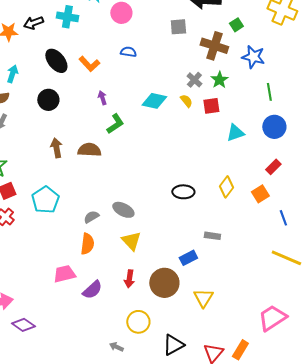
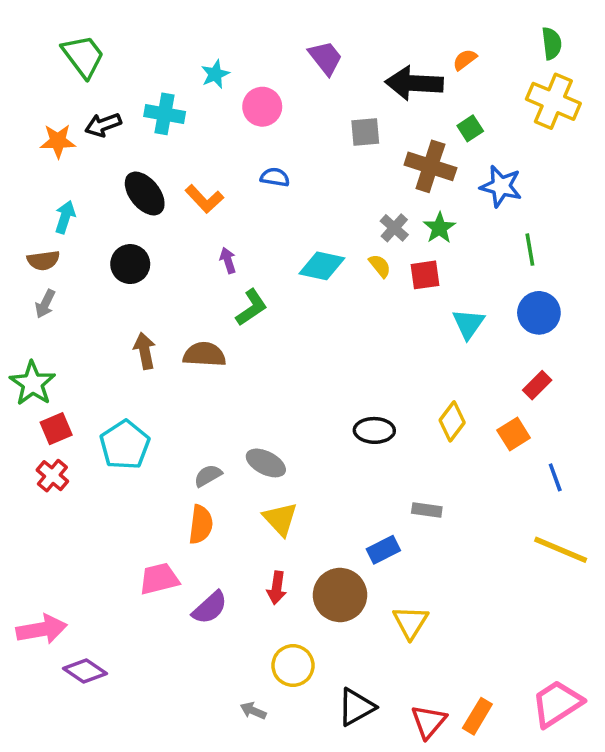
cyan triangle: (235, 133) -> (468, 324), turned -36
pink trapezoid: (272, 318) -> (557, 704), moved

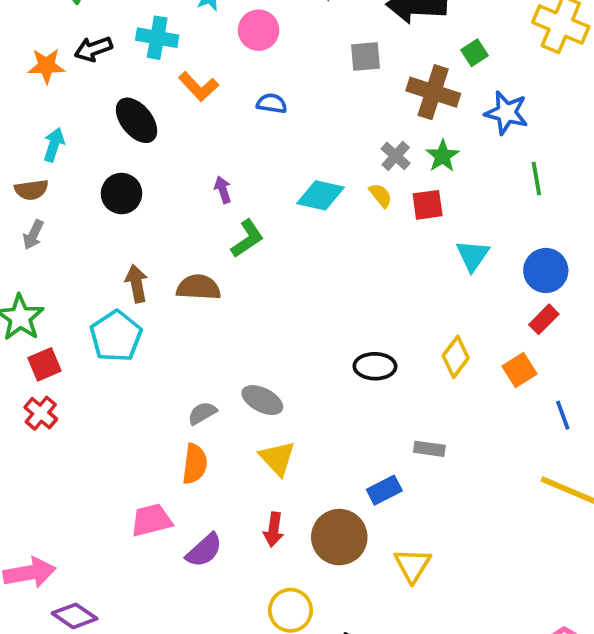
orange L-shape: (204, 199) -> (198, 86), moved
blue circle: (539, 313) -> (546, 270), moved
cyan pentagon: (125, 445) -> (116, 336), moved

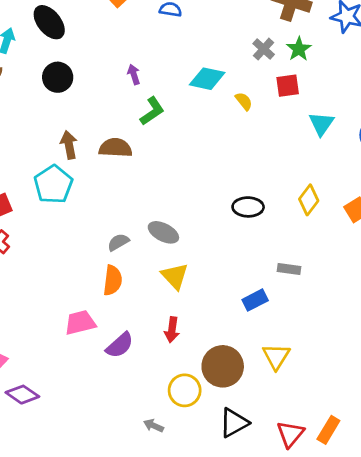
black ellipse: (137, 120) -> (49, 22), moved
yellow semicircle: (381, 195) -> (244, 101), moved
brown circle: (339, 537) -> (223, 366), moved

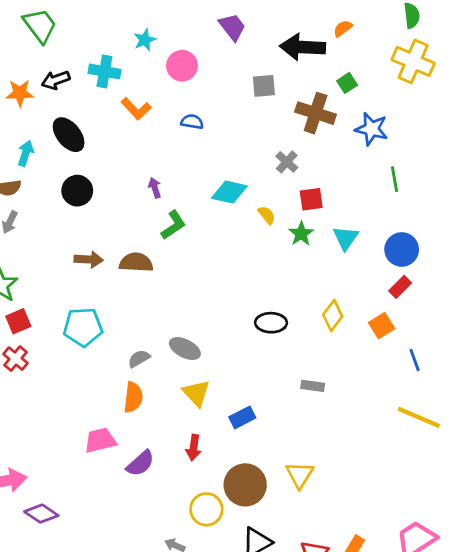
green star: (299, 49) -> (301, 234), moved
brown arrow: (69, 145) -> (89, 260), turned 104
cyan pentagon: (53, 184) -> (83, 327), moved, turned 30
blue rectangle: (255, 300) -> (242, 417), moved

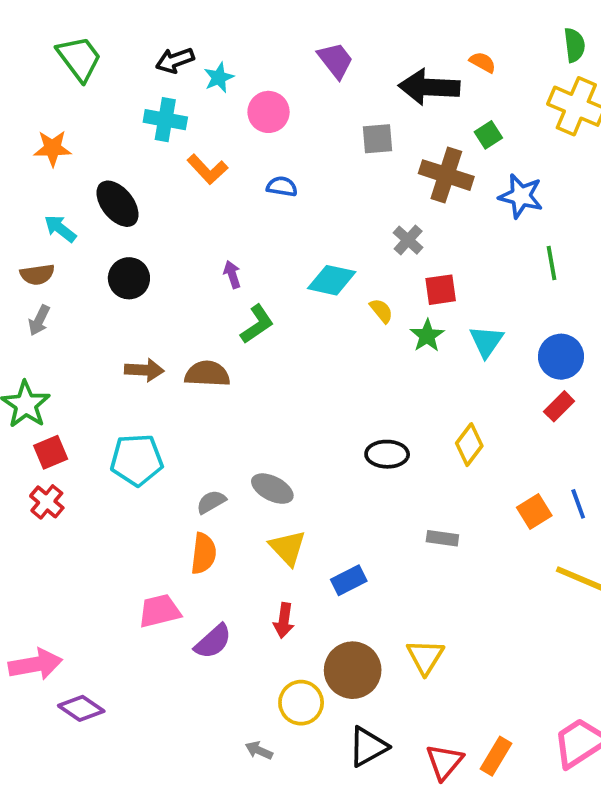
orange semicircle: (343, 28) -> (483, 62), turned 66
black arrow: (56, 80) -> (175, 60), moved
cyan arrow: (26, 153) -> (60, 229), turned -70
orange square: (382, 326) -> (534, 511), moved

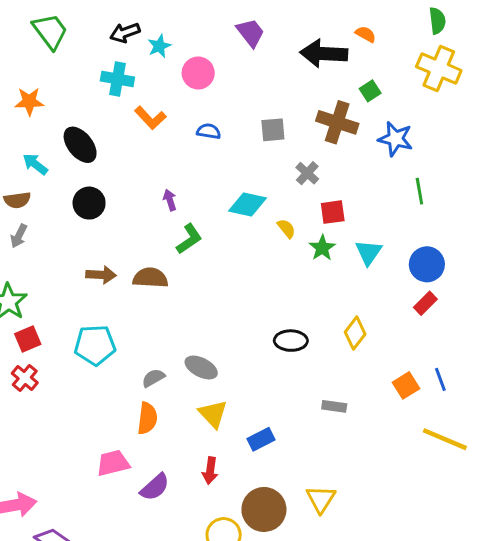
gray square: (377, 139) -> (273, 130), moved

